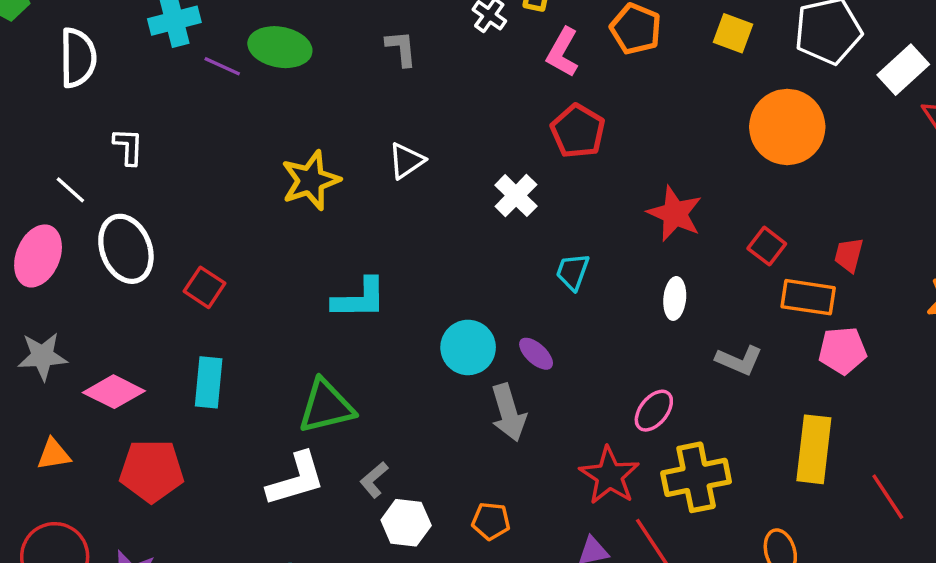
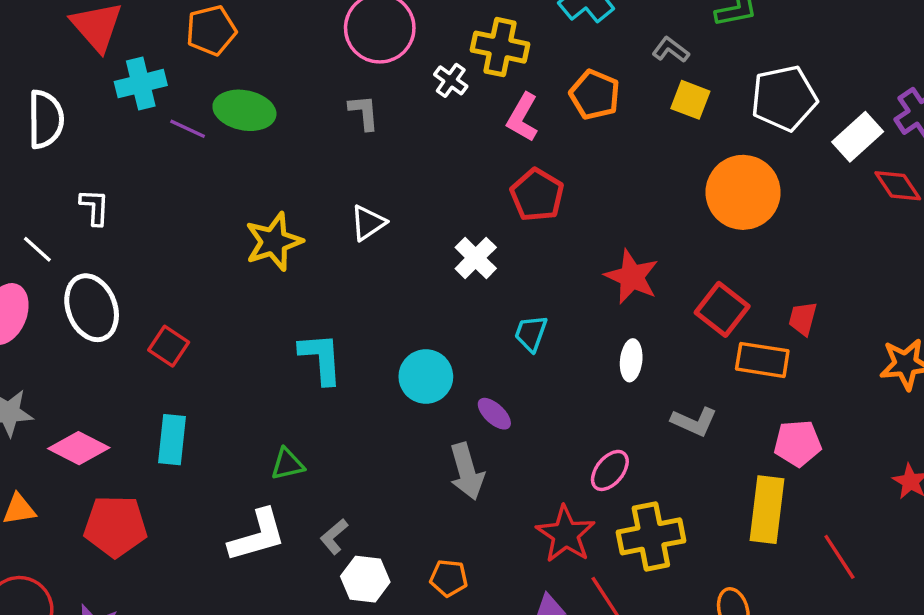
red square: (767, 246) -> (722, 309), size x1.4
cyan L-shape: (359, 299) -> (321, 358), turned -94
cyan circle: (468, 347) -> (426, 377), moved
pink pentagon: (843, 351) -> (798, 443), moved
green triangle: (326, 406) -> (287, 464), size x0.6

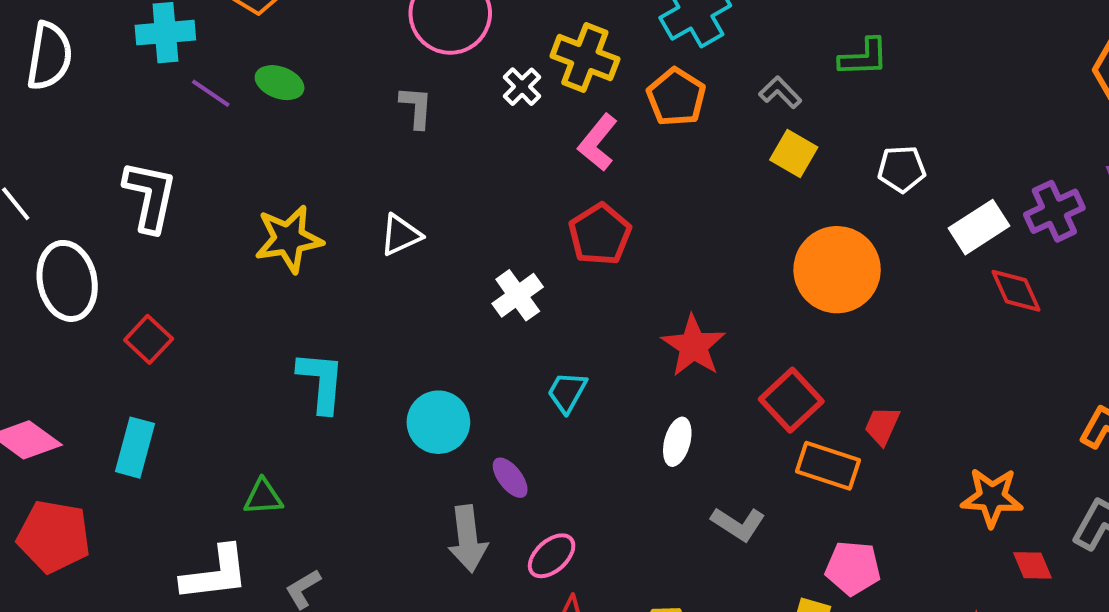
orange pentagon: (595, 95) -> (676, 97), moved
white pentagon: (784, 98) -> (902, 169), size x0.6
green ellipse: (244, 110) -> (280, 83), size x0.7
white L-shape: (95, 207) -> (150, 196), moved, size x1.6
pink ellipse: (610, 470) -> (552, 556), moved

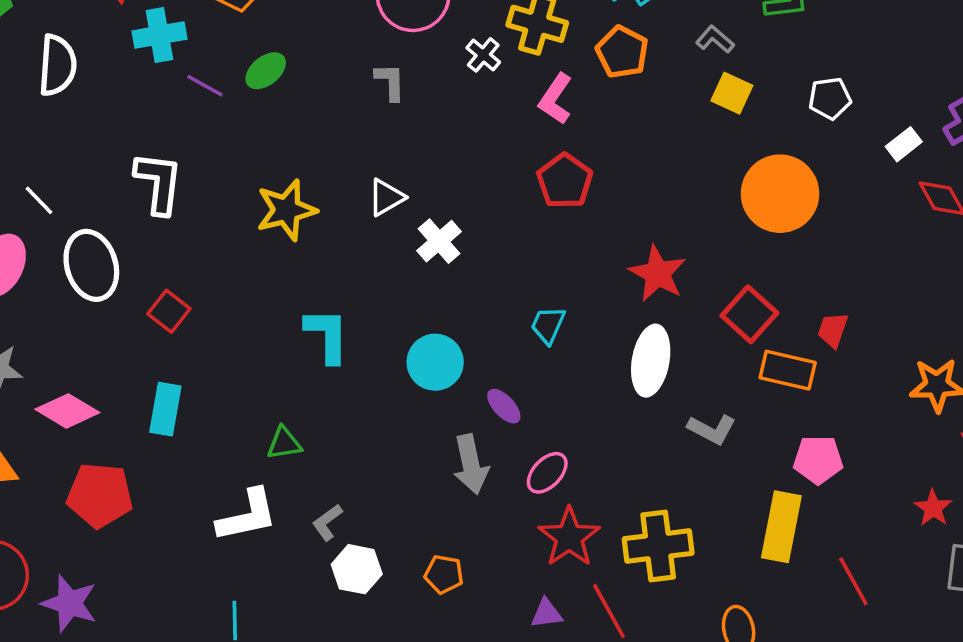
green ellipse: (280, 83) -> (266, 71), turned -54
white rectangle: (979, 227) -> (904, 144), size x0.7
white cross: (518, 295) -> (439, 241), moved
white ellipse: (677, 442) -> (651, 361), size x1.6

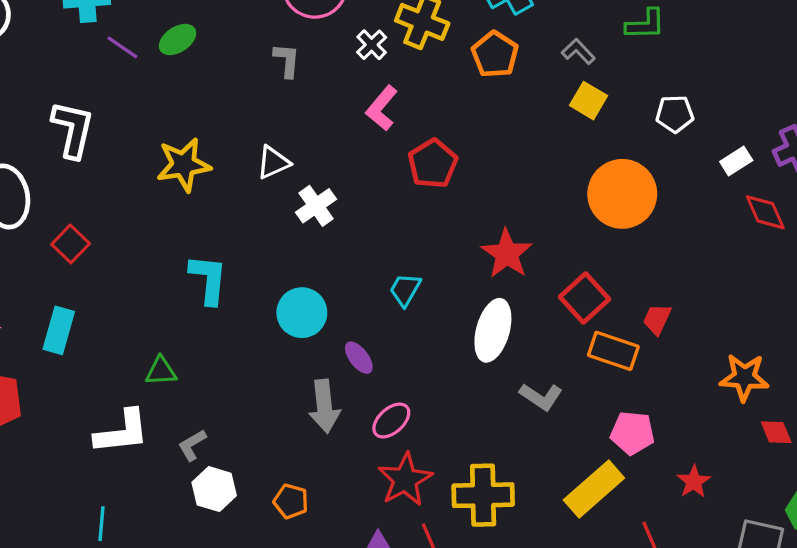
pink L-shape: (555, 99) -> (382, 108), moved
red star: (933, 508) -> (694, 482), moved
yellow rectangle: (781, 527) -> (594, 489), turned 32

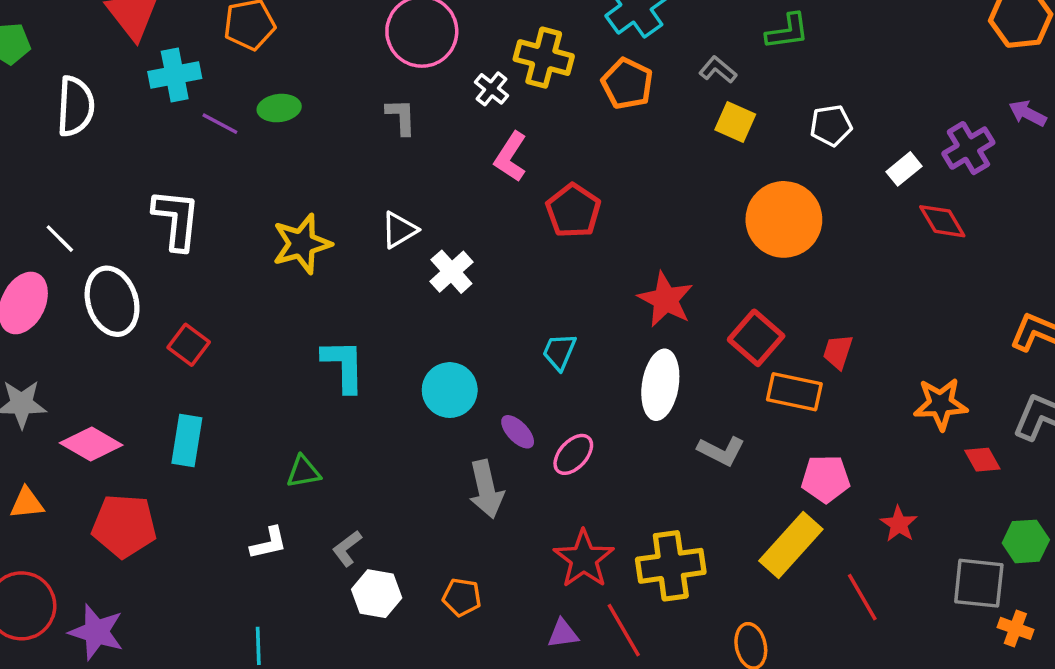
green ellipse: (178, 39) -> (279, 108), turned 33
pink ellipse: (391, 421) -> (573, 454), moved
white L-shape: (122, 432) -> (269, 543), size x0.6

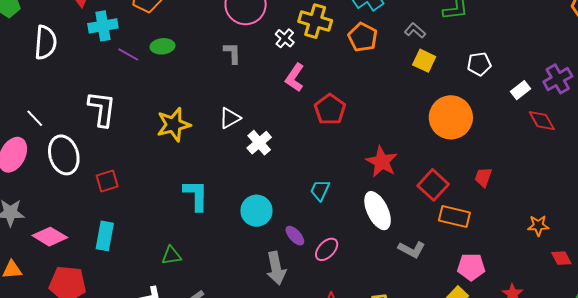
red square: (189, 345) -> (107, 181), turned 35
red trapezoid: (838, 352) -> (483, 177), moved
white ellipse: (660, 385) -> (378, 211), turned -36
orange star: (941, 404) -> (538, 226), size x0.7

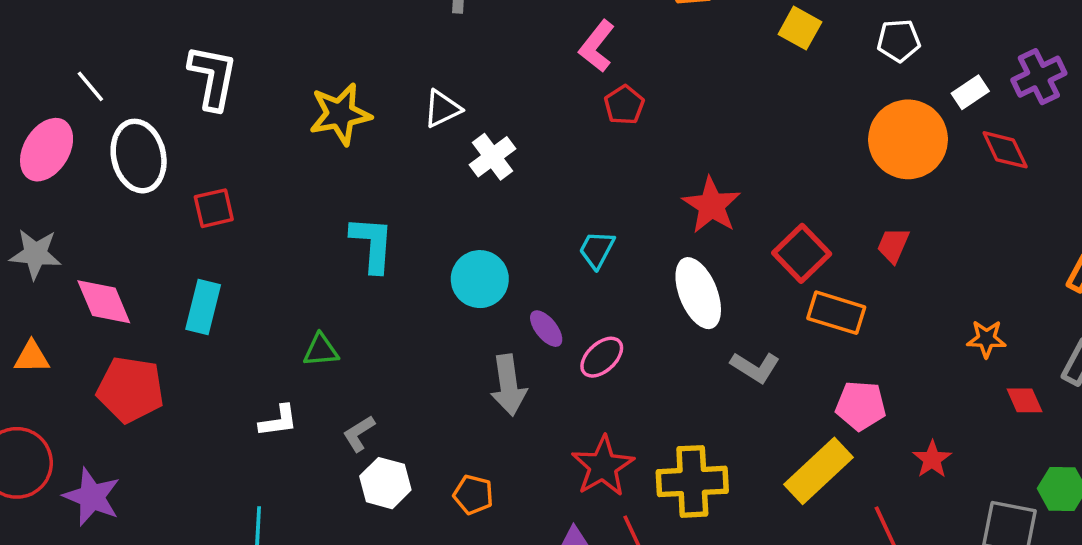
pink L-shape: (295, 78) -> (597, 46), moved
red pentagon: (330, 109) -> (624, 105), size x0.7
orange circle: (451, 117) -> (908, 139), moved
pink diamond: (50, 237) -> (104, 302), turned 32

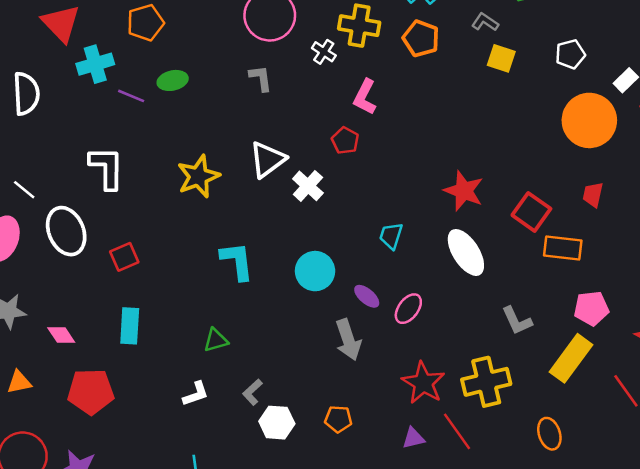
red pentagon: (624, 105) -> (345, 141), moved
white triangle: (442, 109) -> (267, 160), size x1.4
pink diamond: (104, 302) -> (61, 335), size x0.7
gray L-shape: (755, 367) -> (517, 321), moved, turned 44

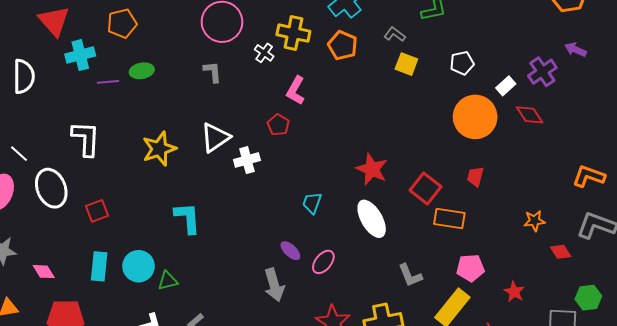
purple line: (131, 96) -> (108, 82), turned -30
white cross: (308, 186) -> (247, 160), turned 30
cyan circle: (315, 271) -> (139, 266), moved

